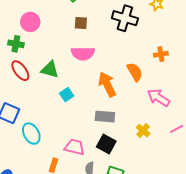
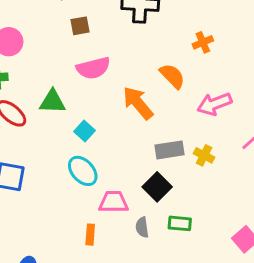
pink arrow: (159, 98) -> (214, 104), turned -40
gray rectangle: (105, 117) -> (169, 150), moved
cyan ellipse: (31, 134) -> (83, 171), moved
black square: (106, 144) -> (157, 187), turned 30

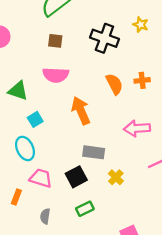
orange semicircle: (172, 76) -> (114, 84), moved
yellow cross: (204, 155) -> (116, 177), moved
green rectangle: (180, 223) -> (85, 209), turned -48
gray semicircle: (142, 227) -> (45, 216), moved

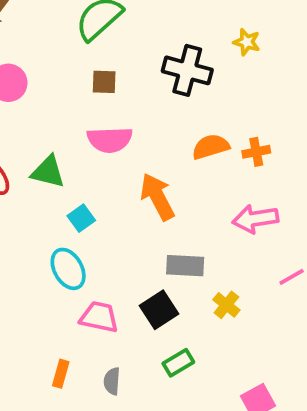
orange cross: (142, 80) -> (256, 152), moved
orange semicircle: (114, 84) -> (211, 147), turned -75
orange rectangle: (16, 197) -> (61, 374), moved

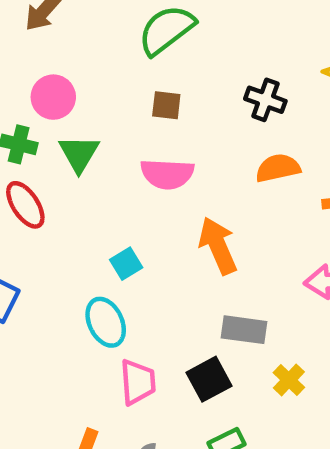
black cross: (187, 70) -> (265, 100), size x0.7
orange semicircle: (211, 147) -> (278, 168), moved
green triangle: (48, 172) -> (79, 154), moved, turned 42
pink trapezoid: (99, 317) -> (138, 382), turned 69

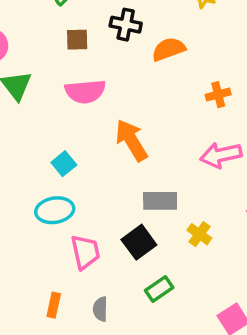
black cross: (265, 100) -> (126, 25), moved
orange semicircle: (278, 168) -> (169, 49), moved
cyan ellipse: (106, 322) -> (55, 210), turned -66

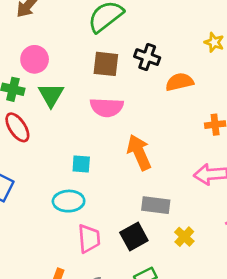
brown square: (77, 40) -> (106, 64), size x1.4
cyan square: (64, 164) -> (81, 164), turned 36

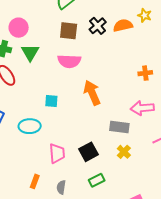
black cross: (147, 57) -> (98, 26), turned 30
orange semicircle: (180, 82) -> (123, 25), moved
cyan ellipse: (69, 201) -> (30, 126), moved
gray rectangle: (156, 205) -> (119, 127), moved

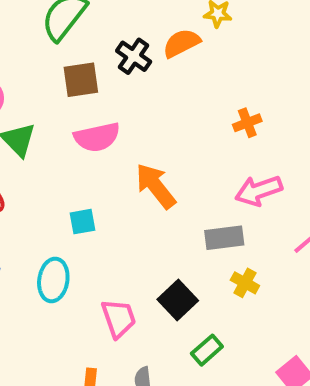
cyan ellipse: (30, 126) -> (53, 280), turned -65

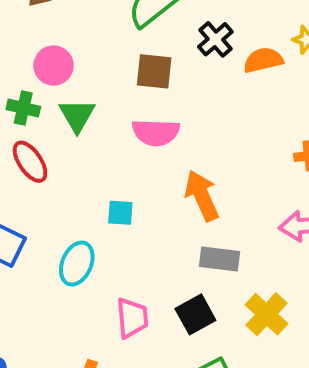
black cross: (134, 56) -> (215, 39), moved
gray rectangle: (224, 238) -> (219, 259), moved
yellow cross: (245, 283) -> (267, 314), size x1.5

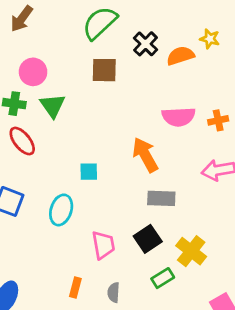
pink semicircle: (156, 132) -> (179, 117), moved
yellow cross: (267, 314) -> (191, 251), moved

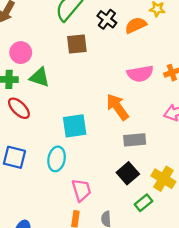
green triangle: (53, 106) -> (39, 77), turned -30
cyan square: (89, 172) -> (75, 126), size x1.6
pink trapezoid: (103, 245) -> (81, 190), moved

